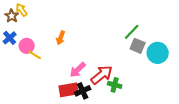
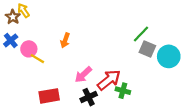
red rectangle: (69, 90) -> (49, 96), moved

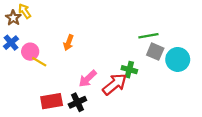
green line: (141, 34) -> (148, 36), turned 36
green cross: (123, 91) -> (129, 70), moved
black cross: (89, 97) -> (77, 102), moved

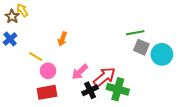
pink circle: (30, 52) -> (48, 71), moved
green cross: (129, 70) -> (118, 89), moved, size x1.5
black cross: (77, 102) -> (90, 90), moved

